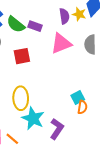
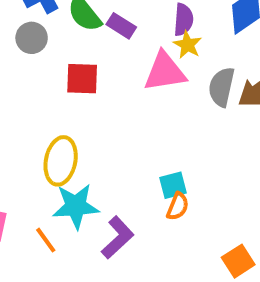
yellow star: (79, 14) -> (188, 45), moved
cyan star: (33, 118) -> (76, 206), turned 30
orange line: (12, 139) -> (46, 240), moved

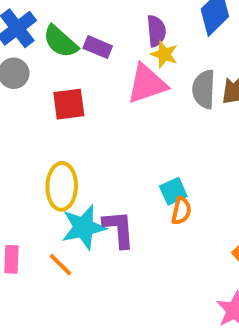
purple L-shape: (118, 237) -> (119, 229), moved, turned -42

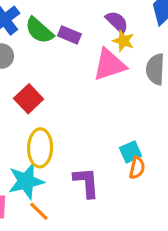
purple semicircle: (156, 31) -> (117, 22), turned -40
red square: (69, 104) -> (29, 99), moved, turned -36
cyan star: (84, 227) -> (26, 181), moved

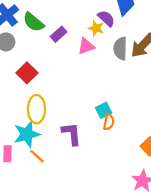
purple semicircle: (117, 22) -> (106, 18), moved
purple rectangle: (69, 35) -> (59, 34), moved, turned -63
pink triangle: (109, 65) -> (86, 46), size x0.7

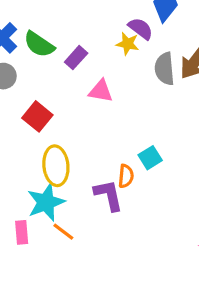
pink triangle: (86, 46) -> (101, 91), moved, turned 36
orange semicircle: (109, 122) -> (126, 176), moved

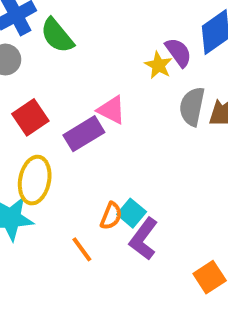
purple rectangle: (76, 58) -> (84, 134), moved, size x1.4
cyan square: (150, 158) -> (132, 213), moved, turned -35
purple L-shape: (108, 195) -> (144, 239), moved, turned -148
orange line: (63, 232) -> (82, 249), moved

